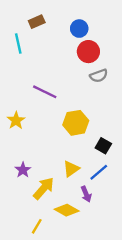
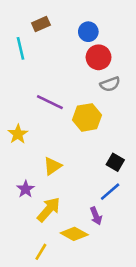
yellow hexagon: (76, 123) -> (87, 117), moved
yellow triangle: (71, 169) -> (52, 166), moved

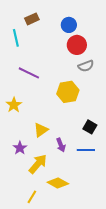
purple line: (50, 102) -> (29, 73), moved
blue line: (110, 192) -> (86, 150), turned 42
purple arrow: (96, 216) -> (61, 145), moved

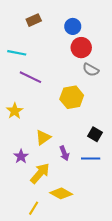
cyan line: (16, 38) -> (17, 53), moved, turned -66
gray semicircle: (86, 66) -> (91, 70), turned 49

